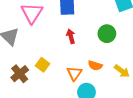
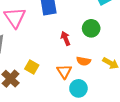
red arrow: (71, 36) -> (66, 38), moved

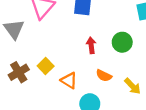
orange triangle: (64, 72) -> (69, 80), moved, turned -42

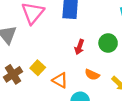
red arrow: (91, 45) -> (79, 47), turned -152

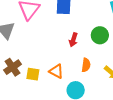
yellow square: (38, 68) -> (33, 74), moved, turned -32
orange semicircle: (92, 75) -> (86, 65), turned -104

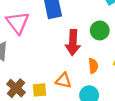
red arrow: (73, 40) -> (73, 43), size x1.6

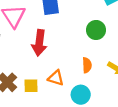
red arrow: (73, 43) -> (39, 43), moved

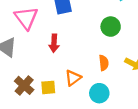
red arrow: (39, 43) -> (54, 43), size x0.7
orange triangle: (56, 78) -> (73, 78), turned -49

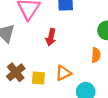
orange semicircle: (104, 63) -> (96, 55), moved

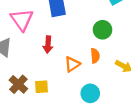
orange triangle: (63, 73) -> (72, 64), moved

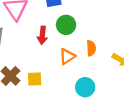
green circle: (103, 30) -> (66, 25), moved

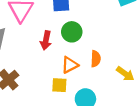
yellow square: (35, 79) -> (59, 85), moved

